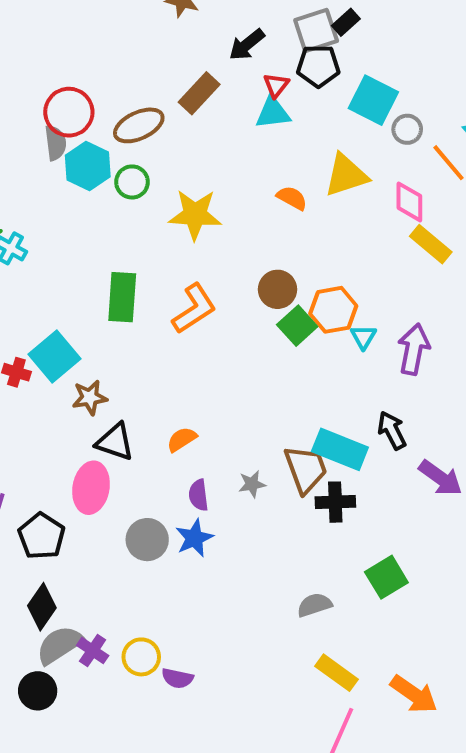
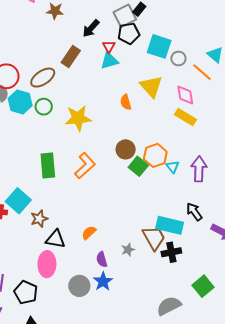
yellow triangle: (346, 175) -> (151, 86), turned -45
orange semicircle: (292, 198) -> (126, 102), turned -126
yellow rectangle: (431, 244) -> (186, 117), moved
gray semicircle: (314, 605) -> (169, 306), size x1.4

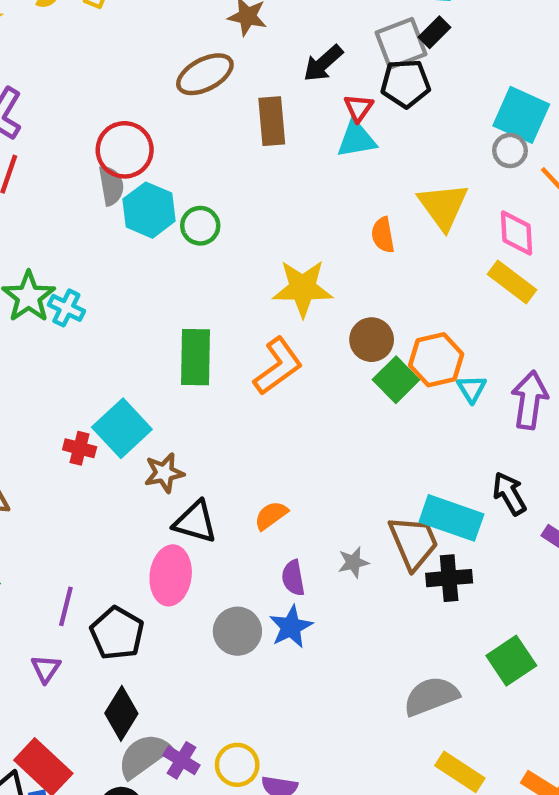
cyan square: (159, 46) -> (521, 115), moved
brown rectangle: (71, 57) -> (272, 121), turned -45
brown ellipse: (43, 78) -> (205, 74), moved
yellow star: (78, 118) -> (303, 288), moved

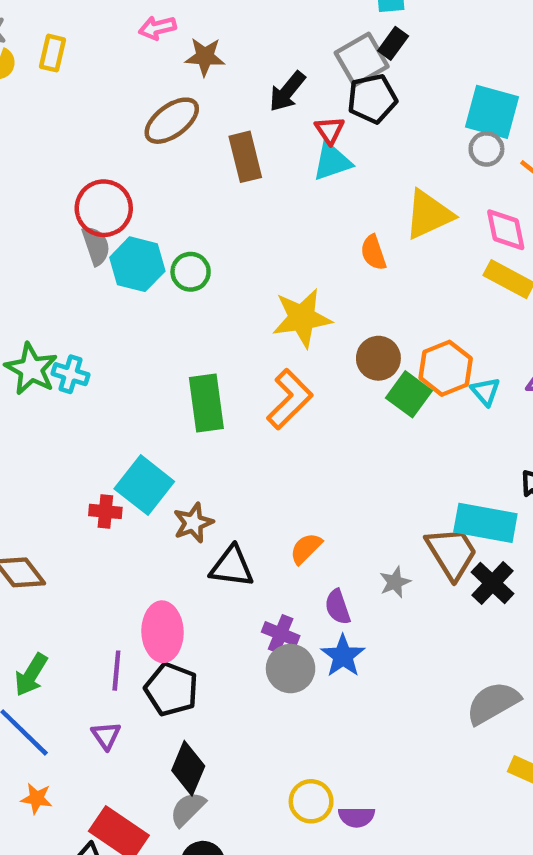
yellow triangle: (443, 206) -> (429, 215), turned 50
pink ellipse: (171, 575) -> (163, 632), moved
black cross: (449, 578) -> (492, 583), turned -33
gray semicircle: (144, 756) -> (188, 809), moved, size x0.7
purple cross: (181, 760) -> (281, 634), moved

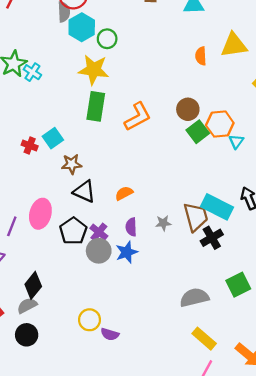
yellow star: (302, 318) -> (94, 70), moved
cyan square: (144, 485) -> (53, 138), size x0.7
black pentagon: (171, 689) -> (73, 231), moved

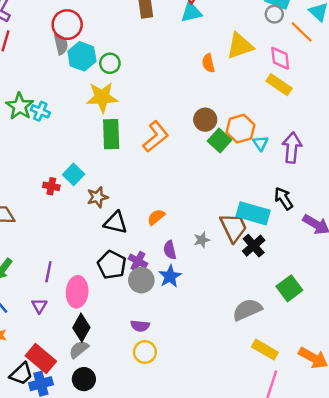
pink ellipse: (40, 214) -> (77, 292), moved
purple semicircle: (110, 334) -> (140, 326), moved

